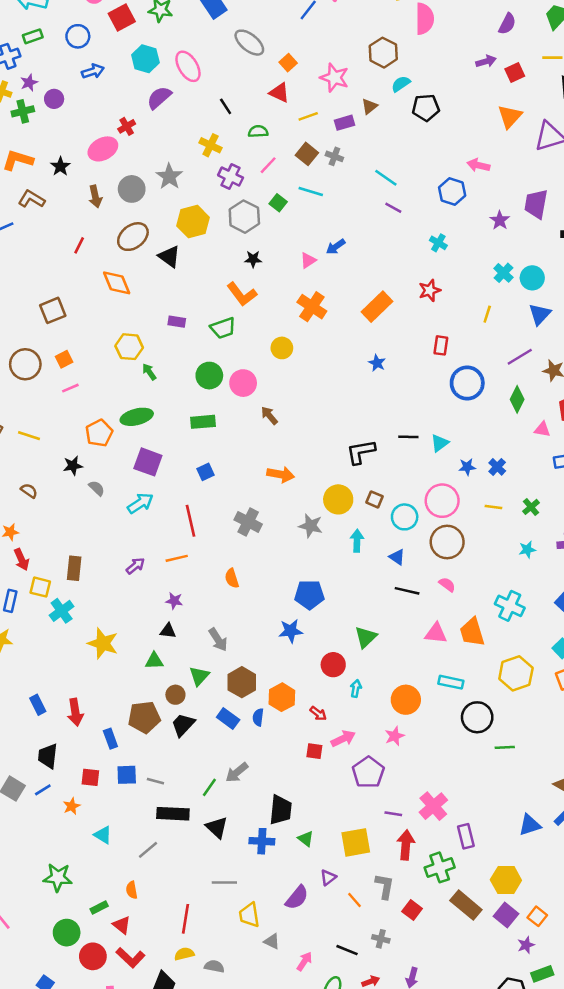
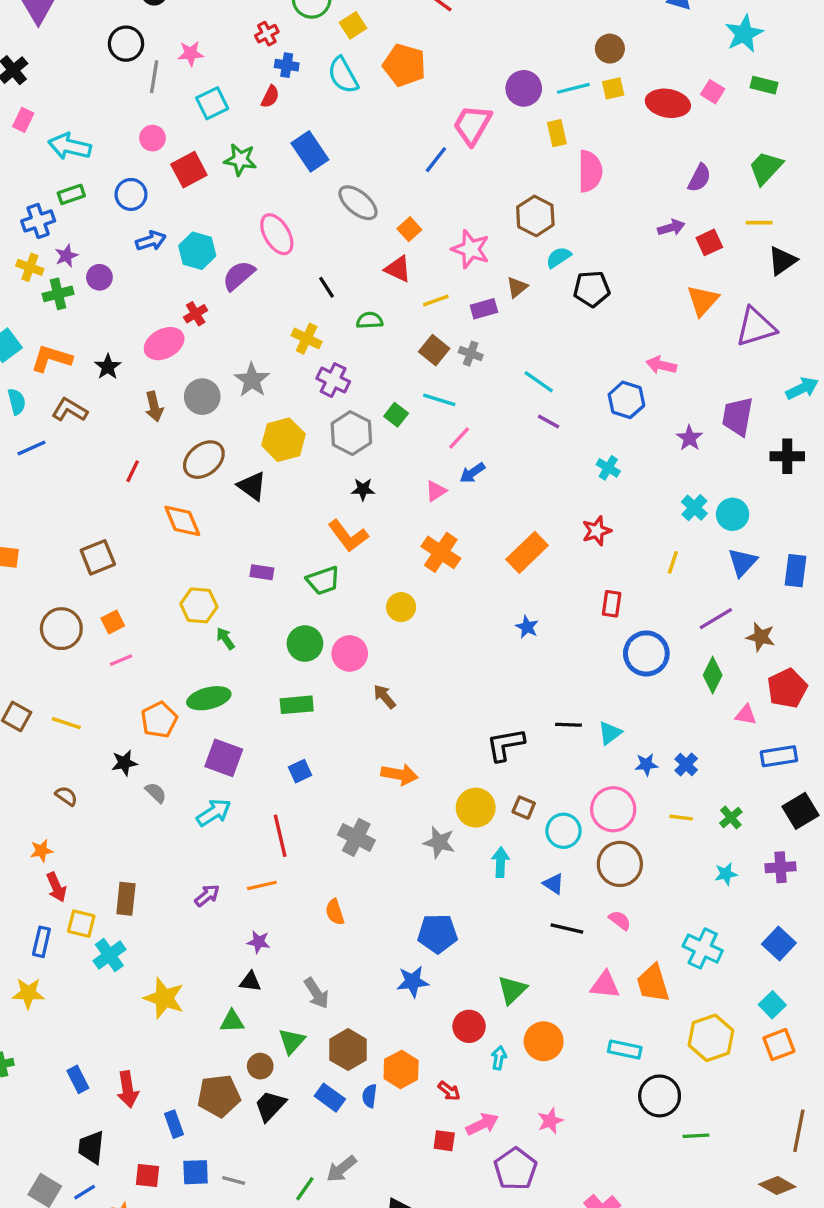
cyan hexagon: (145, 59) -> (197, 251), moved
pink line: (268, 165) -> (459, 438), moved
orange circle: (406, 700) -> (544, 1041), moved

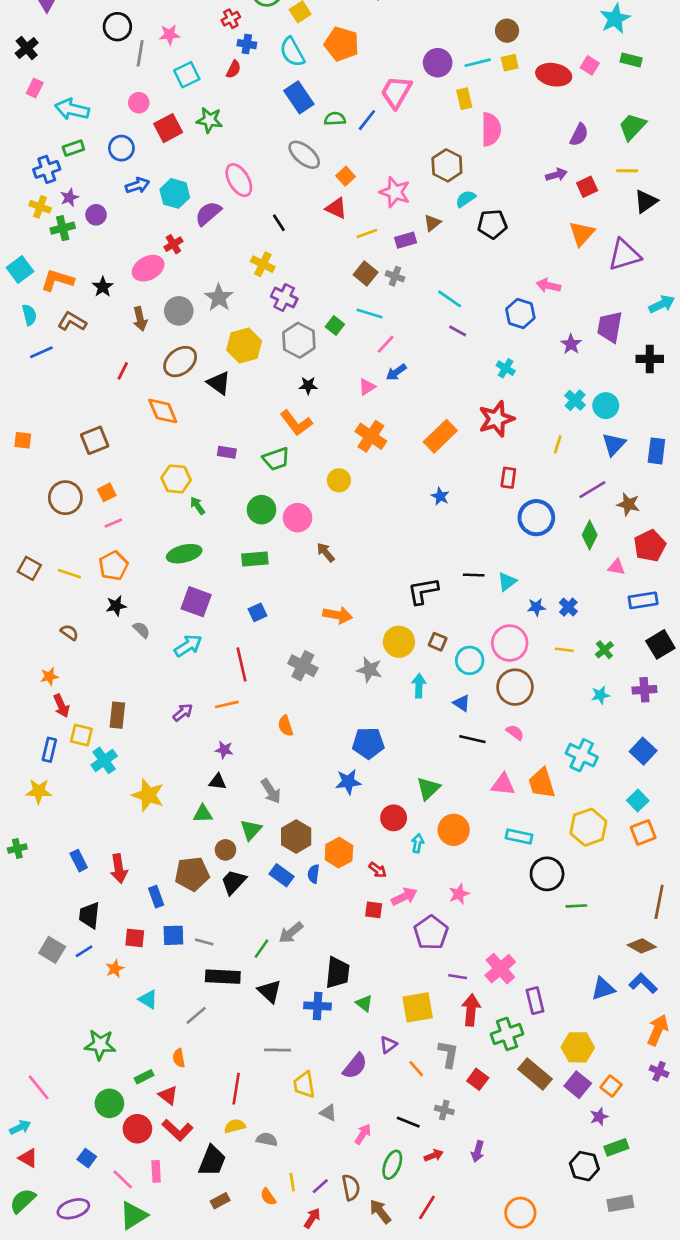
blue rectangle: (310, 151) -> (299, 97), moved
green semicircle: (370, 320) -> (335, 119), moved
red star: (597, 531) -> (496, 419), size x1.5
orange pentagon: (159, 720) -> (113, 566), moved

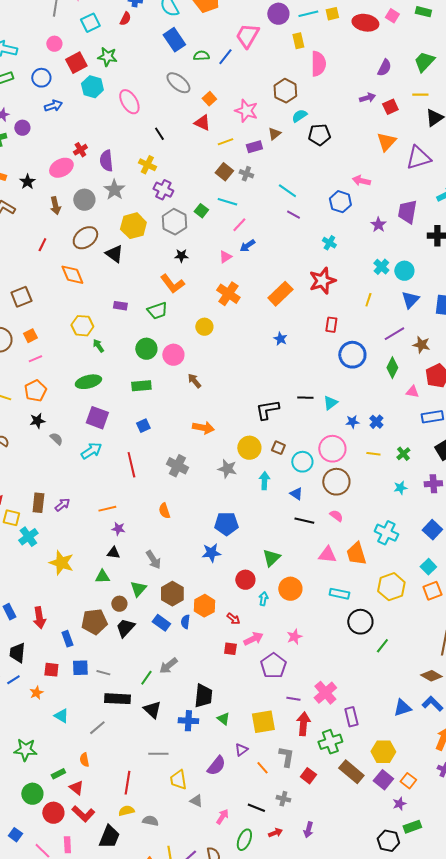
cyan hexagon: (175, 193) -> (92, 87), moved
purple semicircle: (208, 213) -> (106, 161), moved, turned -55
orange line: (227, 704) -> (107, 509), moved
purple arrow: (183, 712) -> (62, 505), moved
green line: (576, 906) -> (382, 646), turned -49

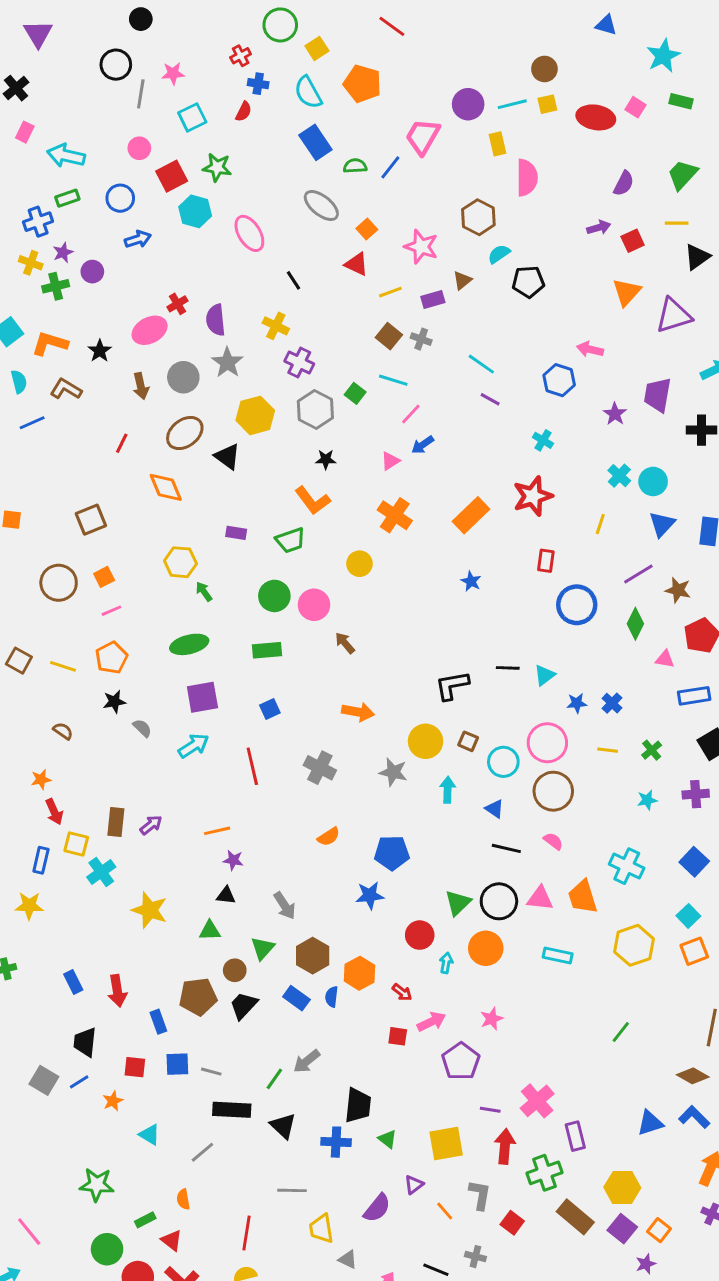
purple square: (97, 418) -> (202, 697), turned -30
orange semicircle: (164, 511) -> (329, 837), moved, turned -105
black circle: (360, 622) -> (499, 901), moved

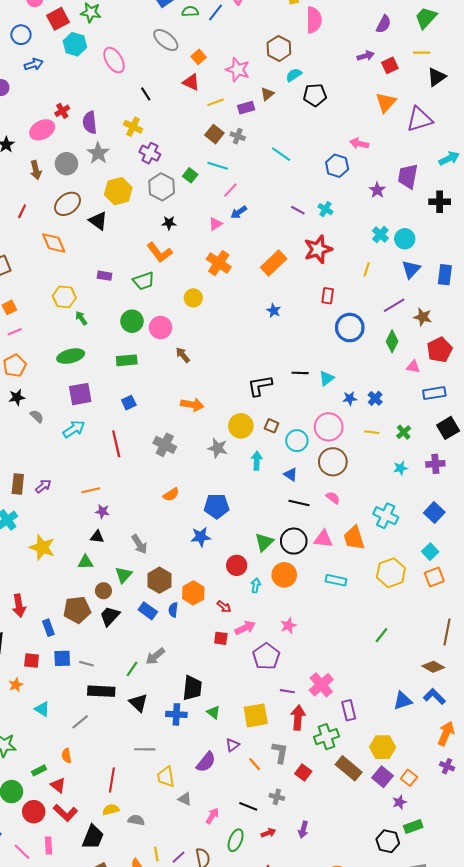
purple line: (490, 399) -> (298, 210), moved

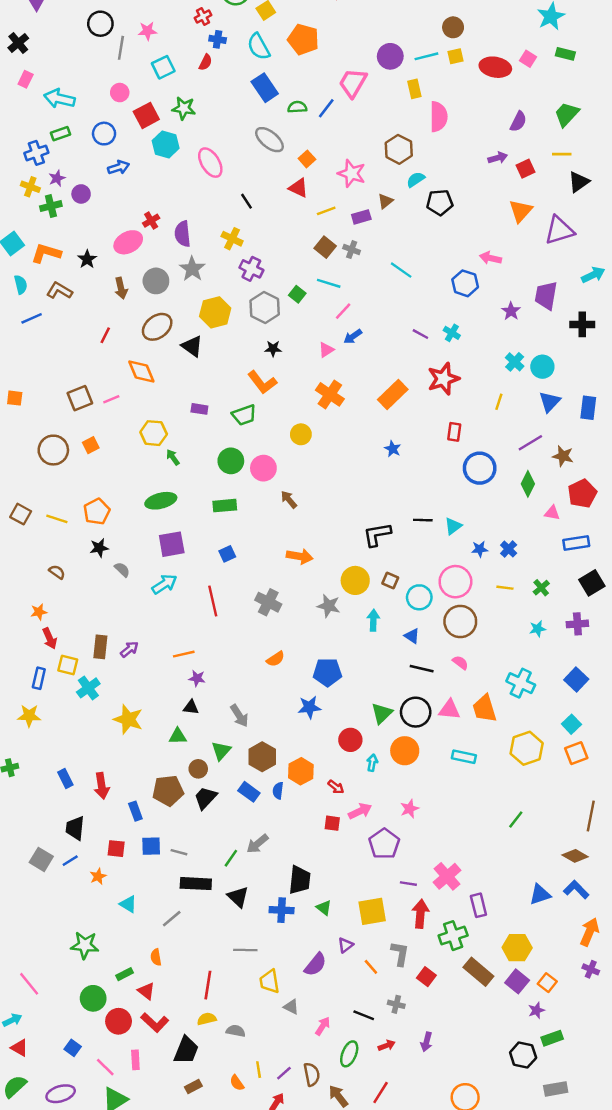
pink line: (15, 332) -> (111, 399), moved

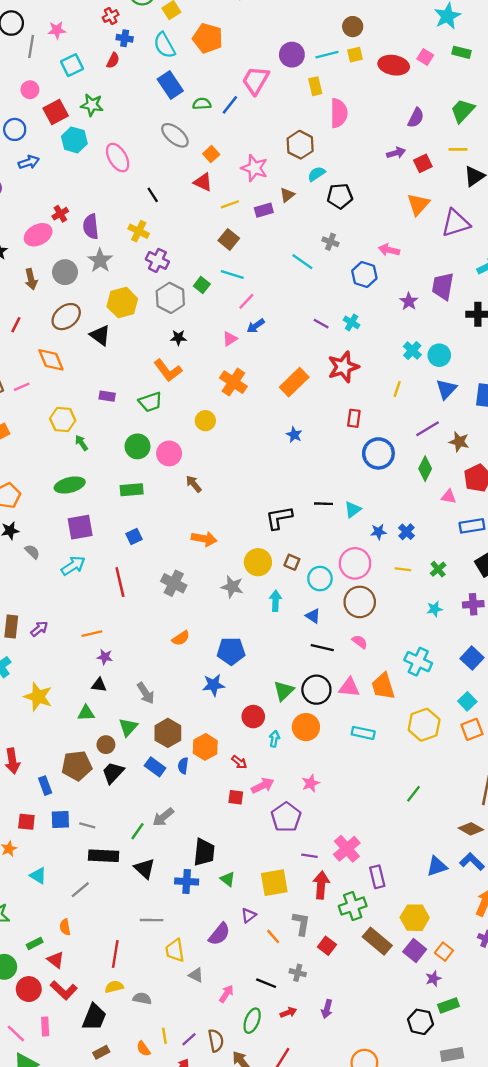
gray cross: (352, 250) -> (330, 242), moved

